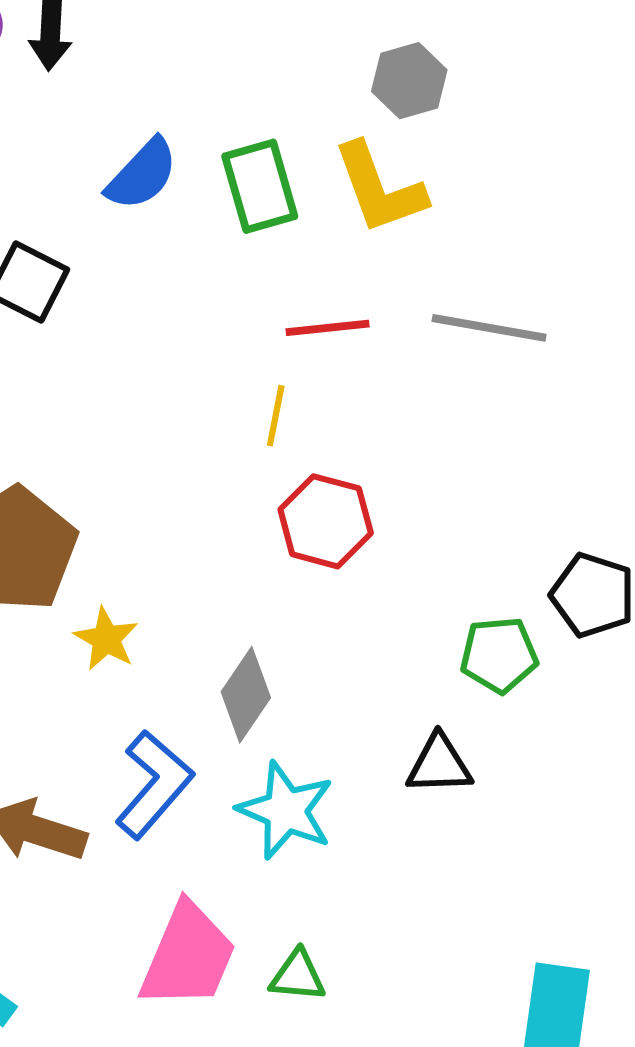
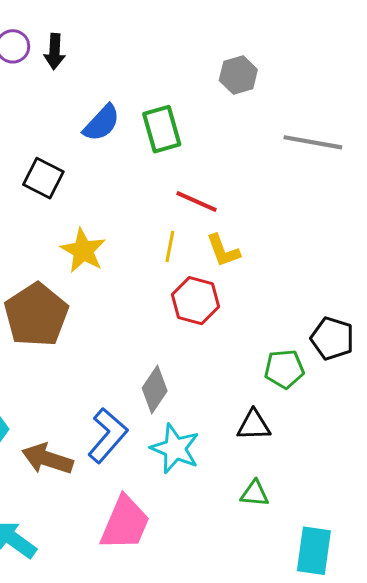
yellow L-shape: (379, 188) -> (223, 251), moved, size x0.7
red line: (328, 328) -> (196, 202), turned 30
gray line: (489, 328) -> (313, 142), moved
yellow star: (106, 639) -> (83, 251), moved, size x1.4
green triangle: (298, 976) -> (255, 494), moved

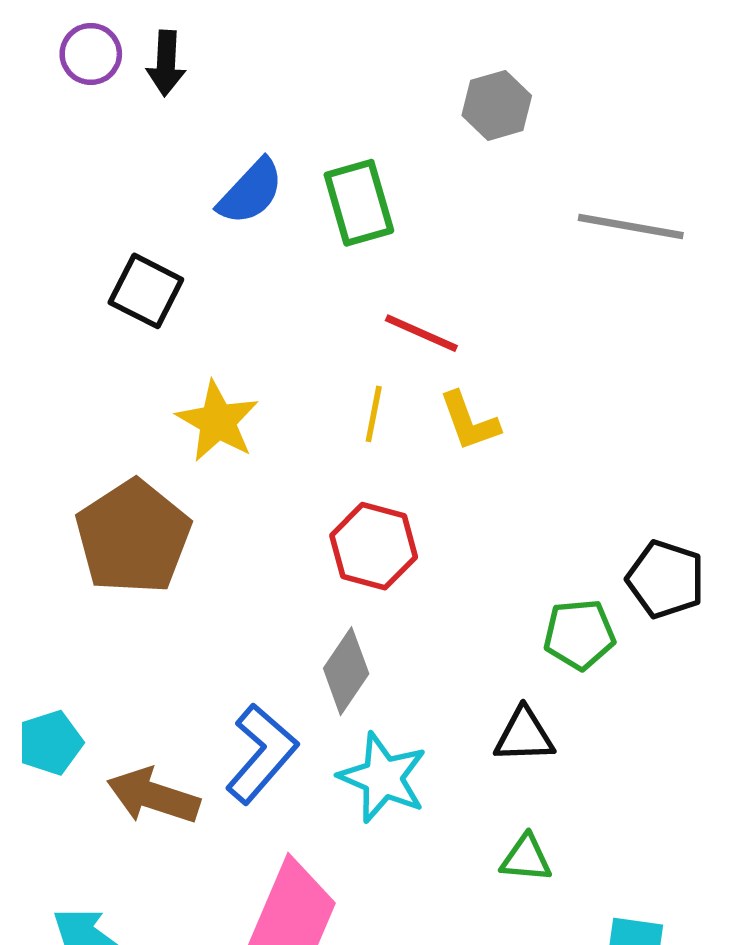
red hexagon: (195, 301) -> (374, 546), moved

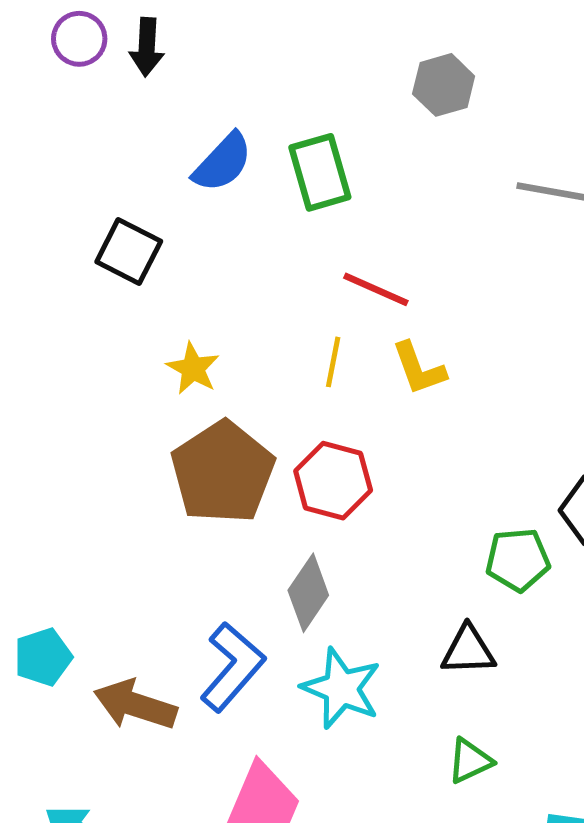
yellow star: (218, 421) -> (193, 369), size x0.7
brown pentagon: (133, 537) -> (223, 472), moved
green triangle: (526, 858) -> (470, 761), turned -30

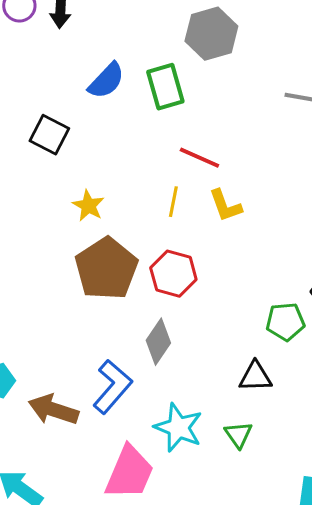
gray hexagon: (444, 85) -> (211, 34), moved, size x1.4
cyan star: (341, 688) -> (178, 428), moved
green triangle: (470, 761) -> (238, 435), moved, turned -40

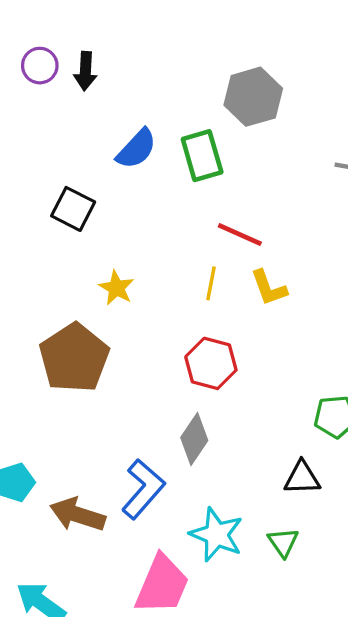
brown pentagon: (106, 269) -> (74, 358), moved

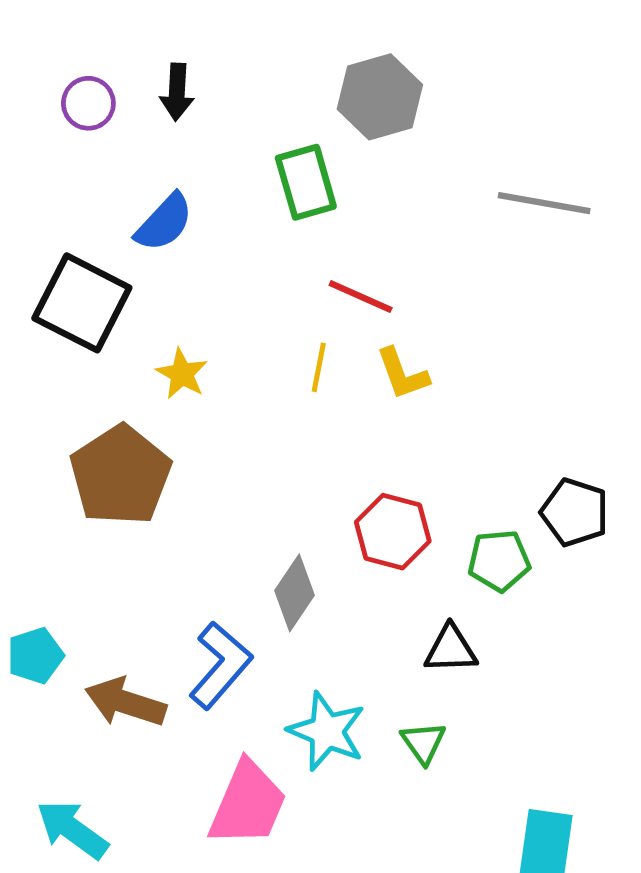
purple circle: (40, 66) -> (88, 103), moved
black arrow: (85, 71) -> (177, 92), moved
blue semicircle: (136, 149) -> (164, 222), moved
black square: (73, 209) -> (82, 303), moved, size x1.5
red hexagon: (211, 363) -> (393, 532), moved

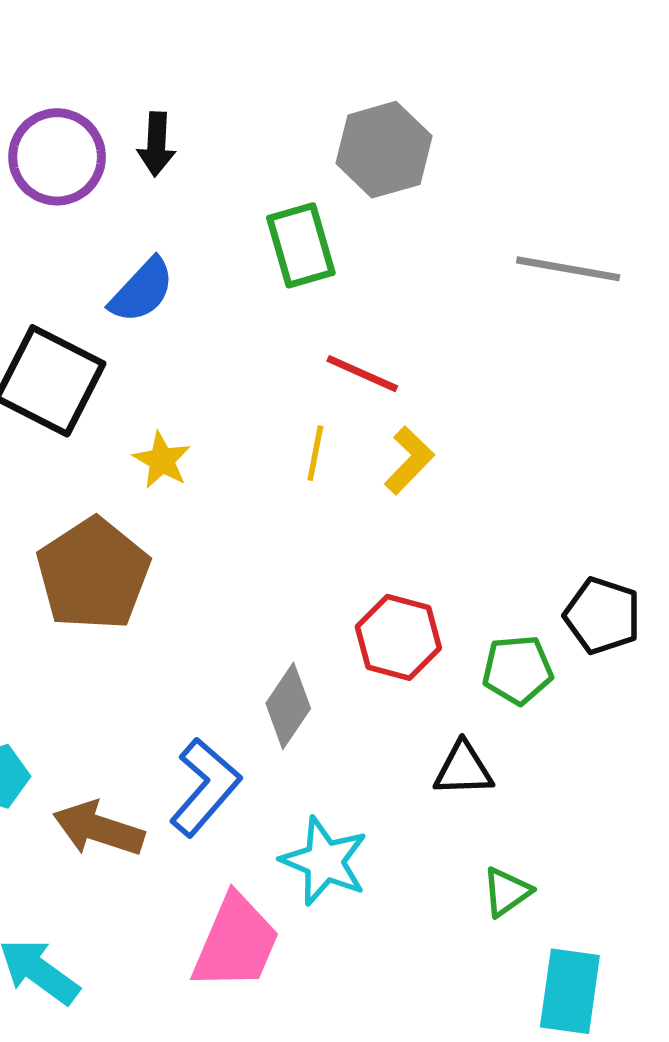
purple circle: (88, 103) -> (57, 157), size x1.6
yellow L-shape: (402, 374) -> (409, 460), turned -116
green triangle: (423, 743) -> (507, 892), moved, turned 30

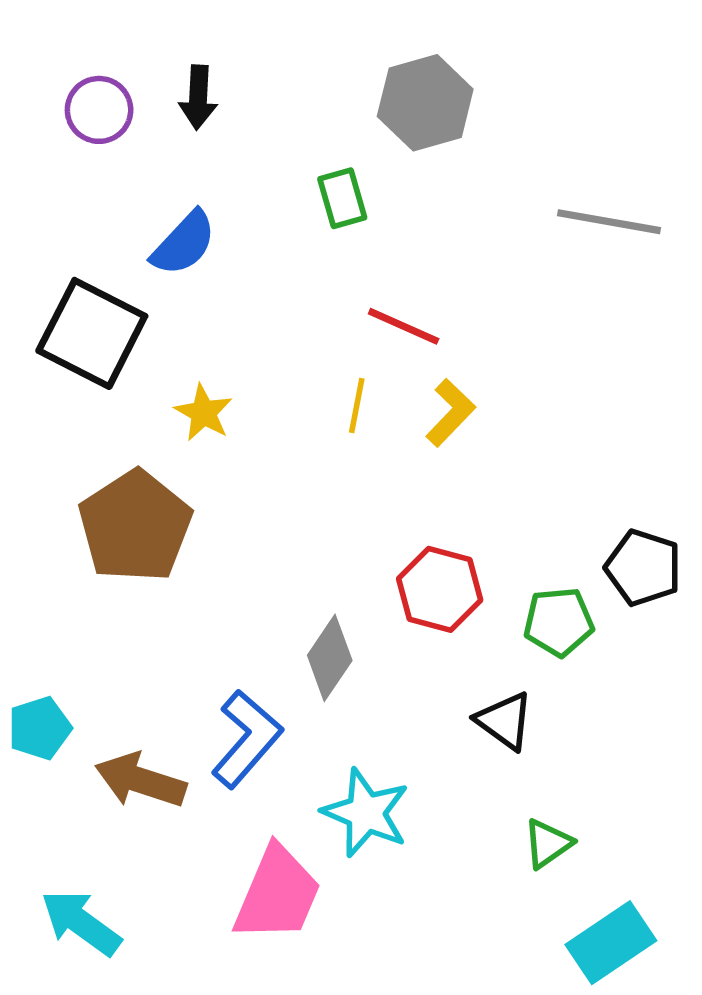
purple circle: (57, 157) -> (99, 110), size x0.7
green rectangle: (301, 245) -> (342, 198), size x0.7
black triangle: (463, 769) -> (505, 721), turned 38
cyan rectangle: (570, 991) -> (611, 943), turned 48

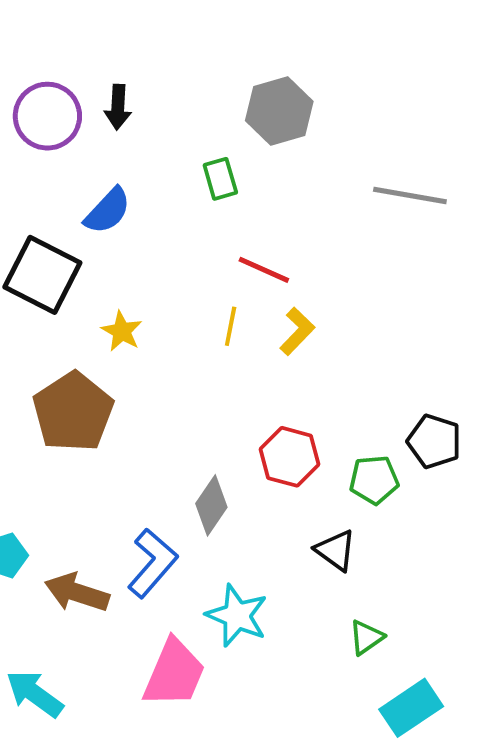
purple circle: (99, 110) -> (47, 116), size x1.4

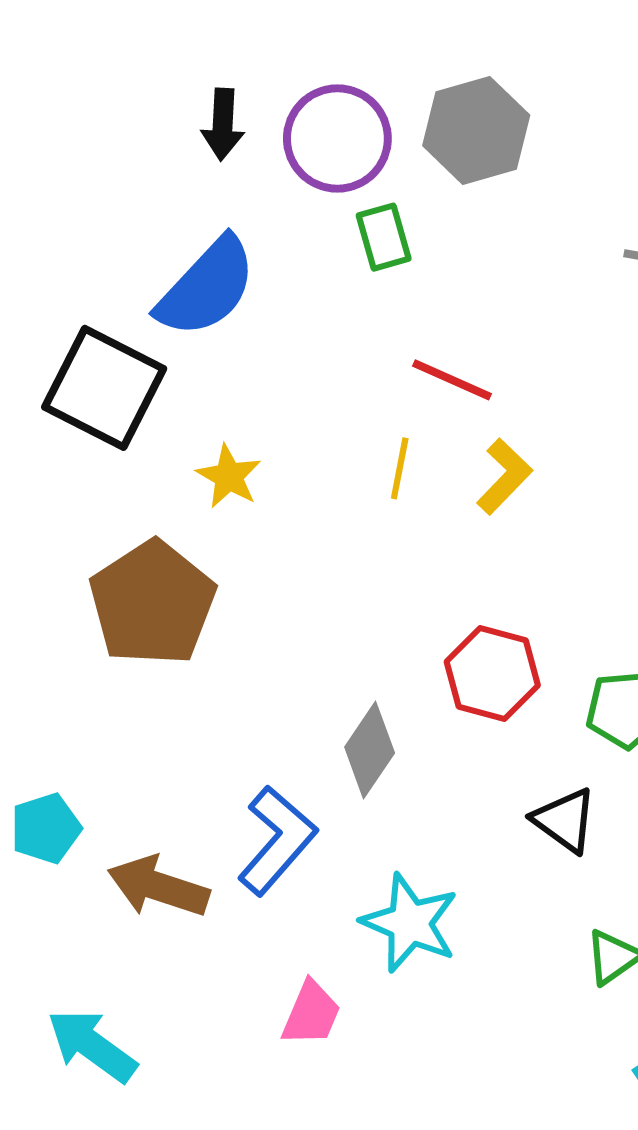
purple circle: (47, 116) -> (337, 139), moved
blue semicircle: (108, 211) -> (207, 287), size x1.4
pink trapezoid: (174, 673) -> (311, 1013), size x0.6

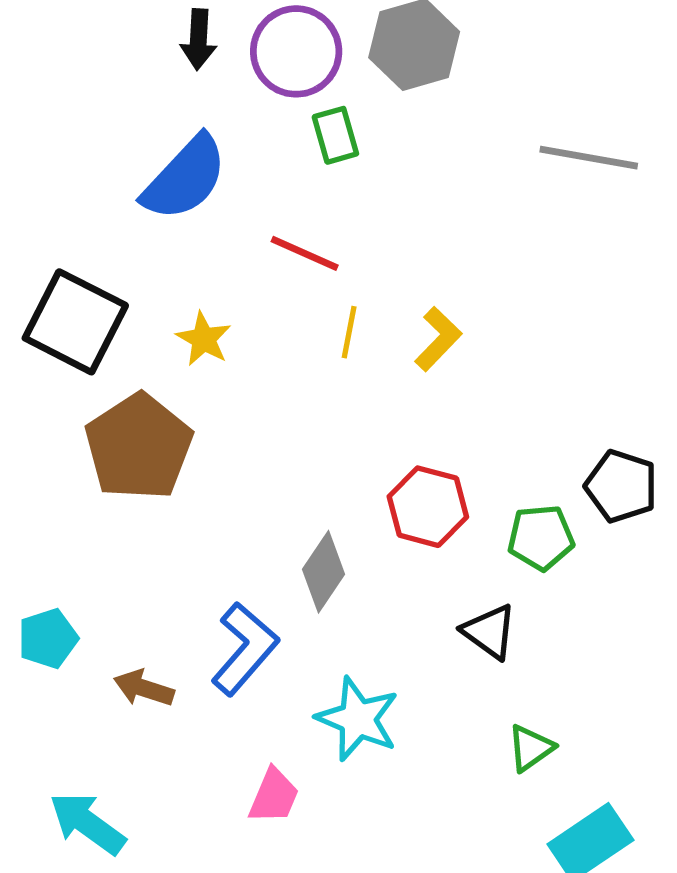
red line: (452, 380) -> (305, 253), moved
black square: (104, 388) -> (75, 322), moved
brown arrow: (158, 887) -> (144, 688), size x0.7

